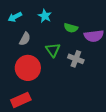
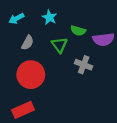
green triangle: (53, 50) -> (59, 45), moved

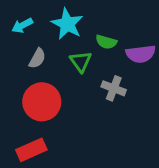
cyan star: (49, 17) -> (67, 24), size x1.5

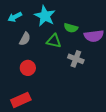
green triangle: (81, 61) -> (54, 41), turned -42
red circle: (42, 102) -> (28, 68), size x0.6

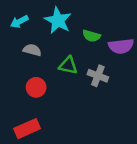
gray semicircle: (25, 39) -> (32, 50), turned -104
green triangle: (54, 41) -> (68, 65), moved

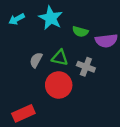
gray semicircle: (32, 50) -> (36, 60), moved, turned -77
red circle: (36, 87) -> (59, 85), moved, size x1.5

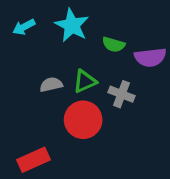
green triangle: (60, 58) -> (85, 81), turned -36
gray semicircle: (36, 60) -> (51, 85), turned 49

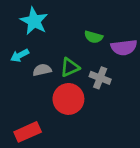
cyan star: (72, 25) -> (34, 21), moved
cyan arrow: (24, 27) -> (20, 55), moved

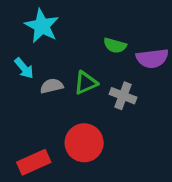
cyan arrow: (20, 55) -> (24, 68), turned -102
red circle: (68, 99) -> (84, 143), moved

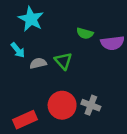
green triangle: (86, 83) -> (63, 61), turned -48
gray cross: (123, 96) -> (91, 105), moved

